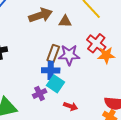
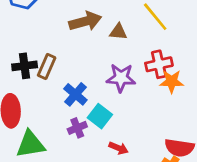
red cross: (96, 43) -> (159, 64), turned 36
brown rectangle: (53, 54) -> (47, 66), moved
blue cross: (51, 70) -> (75, 94), moved, turned 36

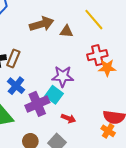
purple star: (121, 78) -> (63, 76), moved
blue cross: (75, 94) -> (16, 86), moved
purple cross: (77, 128) -> (37, 104), size x1.6

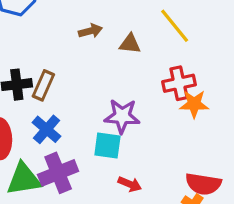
brown arrow: (42, 24) -> (90, 31), size x0.6
cyan square: (54, 95) -> (107, 146), turned -30
purple cross: (37, 104) -> (58, 173), moved

